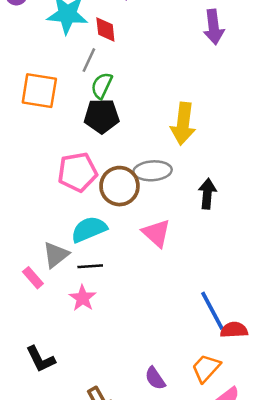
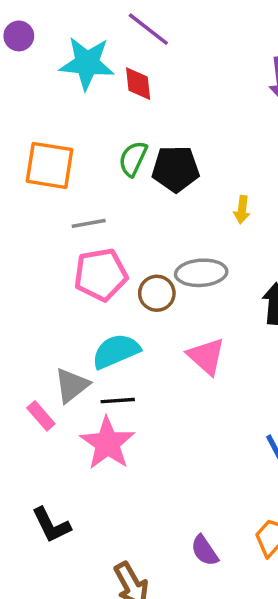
gray line: (89, 60) -> (89, 223), moved, turned 55
black pentagon: (102, 116) -> (176, 169), moved
yellow arrow: (183, 124) -> (242, 210), size x0.5
brown circle: (119, 186) -> (157, 293), size x0.7
pink star: (83, 298) -> (107, 443), size x1.5

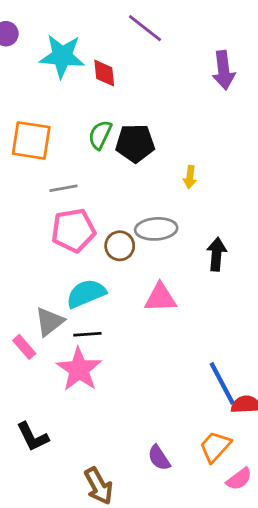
purple line: (148, 29) -> (145, 28), moved
pink triangle: (206, 356) -> (160, 298), turned -44

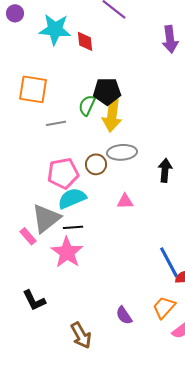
green semicircle: (100, 135) -> (87, 105), moved
yellow arrow: (190, 177) -> (112, 115), moved, size x2.0
pink pentagon: (73, 230) -> (63, 173), moved
pink triangle: (160, 298) -> (125, 201), size x0.7
gray triangle: (49, 322) -> (46, 218), size x1.4

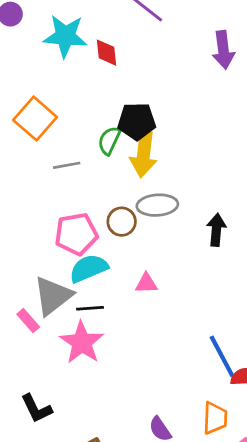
orange square: (33, 89) -> (35, 119), turned 32
pink triangle: (125, 201) -> (146, 283), moved
orange trapezoid: (164, 307) -> (215, 418), turned 140

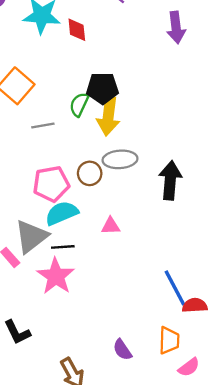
black arrow: (216, 230) -> (170, 180), size x1.4

